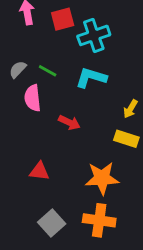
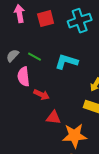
cyan cross: (94, 35) -> (80, 21), moved
red arrow: (69, 122) -> (42, 95), moved
red triangle: (39, 171) -> (54, 118), moved

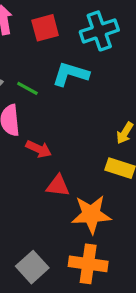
cyan L-shape: (67, 62) -> (71, 74), moved

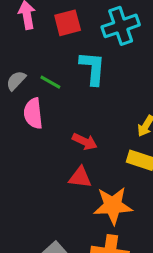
cyan L-shape: (71, 74) -> (93, 68), turned 78
red arrow: (39, 149) -> (85, 142), moved

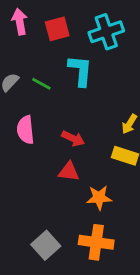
pink semicircle: (33, 113) -> (26, 130), moved
orange star: (113, 206) -> (99, 198), size x0.7

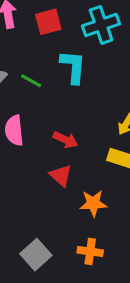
red triangle: (69, 172) -> (61, 175), turned 35
orange cross: (96, 242) -> (90, 251), size x0.7

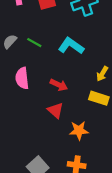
cyan L-shape: (73, 67) -> (71, 46), moved, turned -60

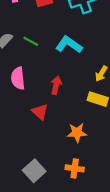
red arrow: (59, 85) -> (56, 85), turned -102
red triangle: (55, 110) -> (40, 112), moved

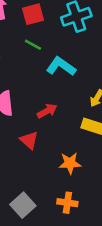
green line: (31, 41) -> (33, 45), moved
red arrow: (56, 85) -> (47, 111), turned 48

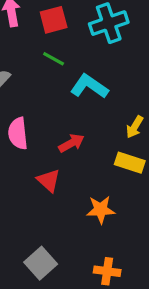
orange cross: (67, 203) -> (107, 271), moved

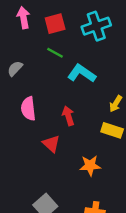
red arrow: (71, 143) -> (68, 116), turned -78

